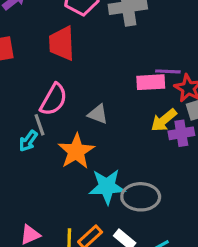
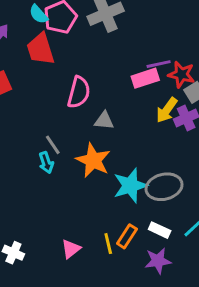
red trapezoid: (62, 43) -> (41, 49), moved
pink semicircle: (54, 99) -> (79, 92), moved
cyan arrow: (28, 141) -> (46, 163), turned -40

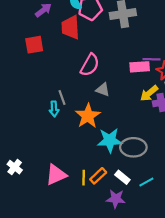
pink triangle: (71, 249) -> (56, 175), size x1.5

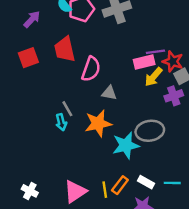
red trapezoid: (70, 27) -> (65, 49), moved
yellow arrow: (149, 93) -> (153, 77), moved
orange star: (88, 116) -> (98, 123), turned 30
gray ellipse: (133, 147) -> (150, 131), moved
cyan line: (146, 182) -> (172, 183), turned 40

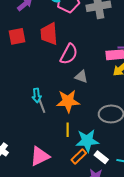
gray line: (67, 109) -> (42, 106), moved
cyan star: (126, 145) -> (87, 141), moved
yellow line: (105, 190) -> (68, 130), moved

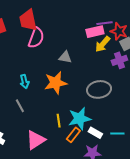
pink semicircle: (69, 54) -> (36, 38), moved
gray line: (42, 106) -> (20, 106), moved
yellow line: (68, 130) -> (59, 121), moved

